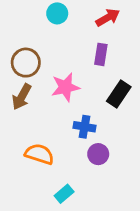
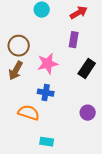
blue cross: (85, 127) -> (46, 93), moved
purple circle: (98, 154) -> (88, 113), moved
cyan rectangle: (64, 194) -> (47, 142), turned 48

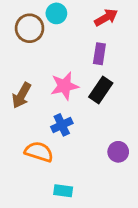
brown circle: (19, 46) -> (30, 28), moved
black rectangle: (87, 69) -> (101, 90), moved
blue cross: (46, 93) -> (62, 125), turned -35

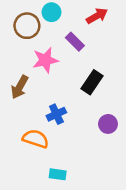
purple rectangle: (99, 54) -> (75, 42), moved, turned -54
pink star: (64, 86) -> (45, 60), moved
purple circle: (118, 152) -> (108, 124), moved

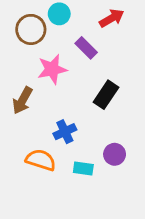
purple circle: (108, 124) -> (115, 154), moved
cyan rectangle: (58, 174) -> (83, 168), moved

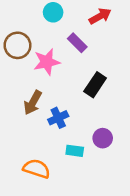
brown circle: (31, 29) -> (18, 45), moved
brown arrow: (22, 100) -> (33, 103), moved
orange semicircle: (41, 160) -> (37, 169), moved

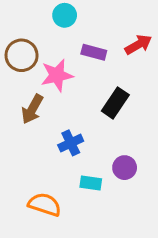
red arrow: (100, 16) -> (138, 45), moved
purple rectangle: (77, 43) -> (94, 52), turned -30
brown arrow: (33, 103) -> (32, 109), moved

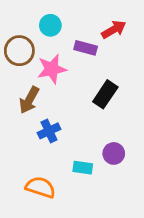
cyan circle: (65, 15) -> (50, 25), moved
red arrow: (138, 45) -> (114, 30), moved
blue cross: (71, 143) -> (49, 131), moved

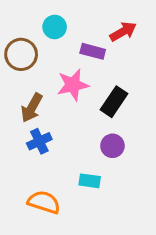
pink star: (52, 69) -> (73, 85), moved
blue cross: (49, 131) -> (39, 141), moved
purple circle: (114, 153) -> (112, 146), moved

